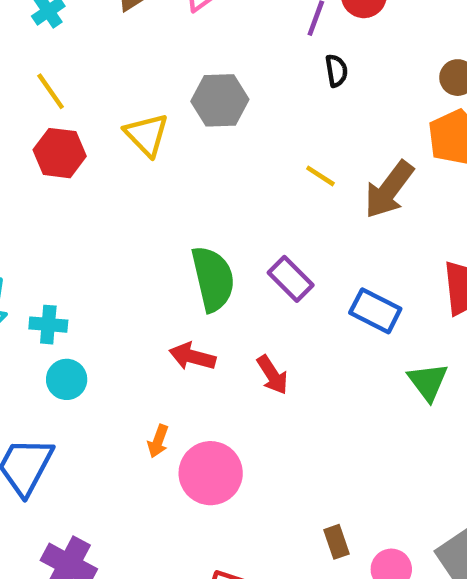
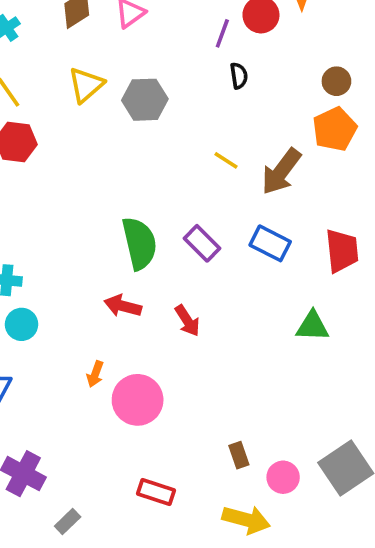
yellow triangle: (147, 135) -> (86, 85), moved, turned 33
blue rectangle: (375, 311) -> (270, 243), moved
green triangle: (428, 382) -> (313, 326), turned -51

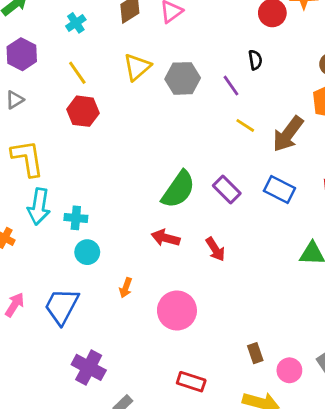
purple line: (222, 33) -> (231, 86), moved, turned -55
green semicircle: (139, 243) -> (178, 189), turned 48
orange arrow: (95, 374) -> (126, 288), moved

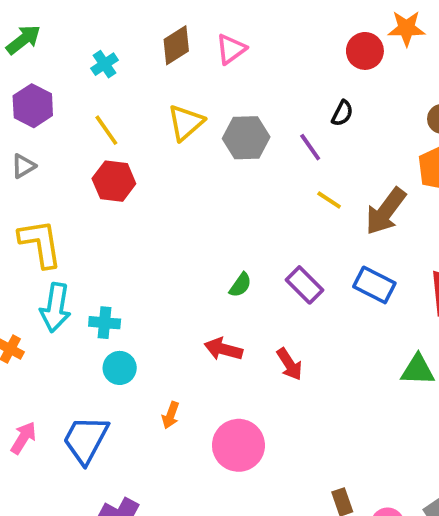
black semicircle: (255, 60) -> (342, 113), turned 36
green semicircle: (178, 189) -> (240, 285), size x0.5

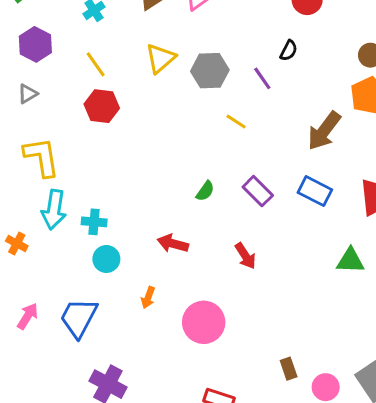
yellow line: (329, 200) -> (236, 122), moved
red arrow: (223, 349) -> (173, 244), moved

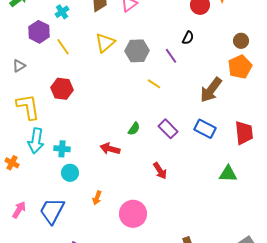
purple hexagon: (35, 44) -> (39, 32), moved
red hexagon: (102, 106) -> (62, 89), moved
red arrow: (173, 244) -> (110, 149), moved

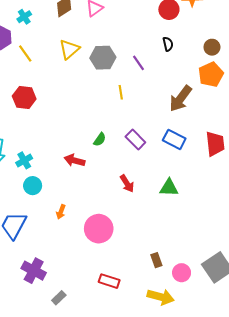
black semicircle: (188, 38) -> (168, 44), moved, turned -40
yellow line: (154, 84) -> (121, 92), turned 48
cyan cross: (62, 149) -> (24, 160), turned -35
green triangle: (228, 174) -> (169, 188), moved

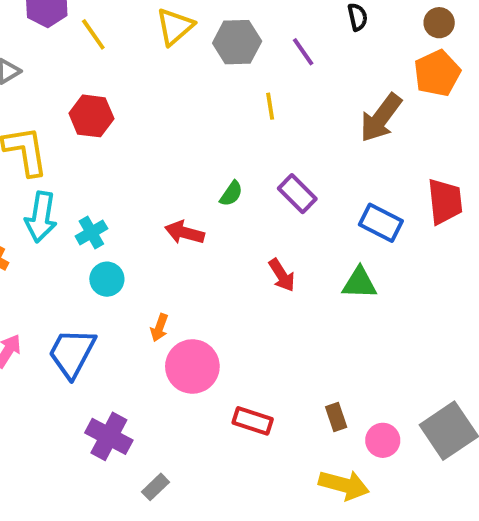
blue rectangle: (174, 139) -> (381, 223), moved
pink circle: (99, 229) -> (192, 366), moved
red rectangle: (109, 281) -> (253, 421), moved

